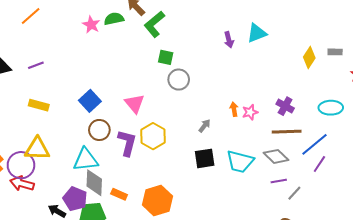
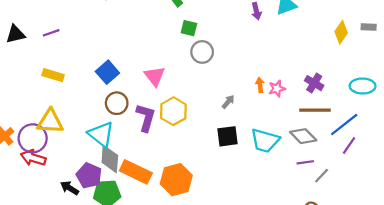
cyan triangle: (85, 160) -> (101, 134), turned 44
orange rectangle: (119, 194) -> (136, 172), size x1.8

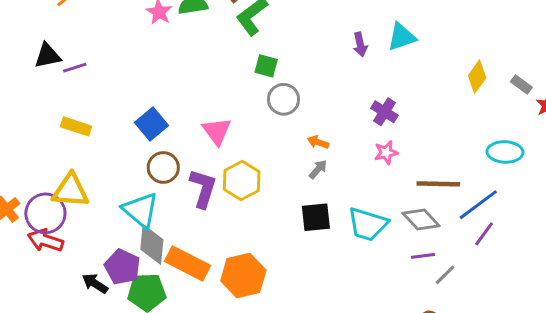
gray rectangle: (369, 27) -> (521, 85), moved, turned 32
black triangle: (15, 34) -> (48, 56), moved
purple cross: (314, 83) -> (384, 112), moved
orange arrow: (260, 85) -> (318, 142), moved, turned -64

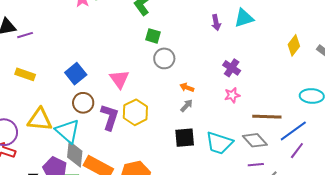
yellow triangle: (70, 191) -> (40, 120), moved

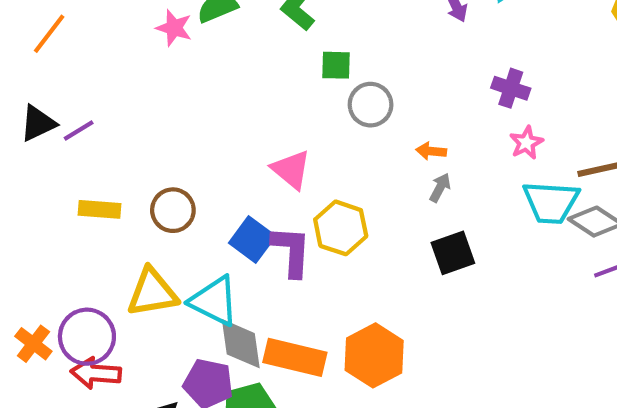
blue square: (76, 74) -> (252, 240), moved
brown circle: (83, 103) -> (173, 210), moved
cyan trapezoid: (219, 143) -> (551, 202), moved

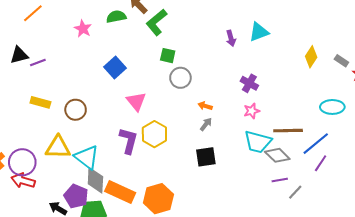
pink star: (174, 28) -> (83, 29), moved
blue square: (252, 240) -> (115, 67), moved

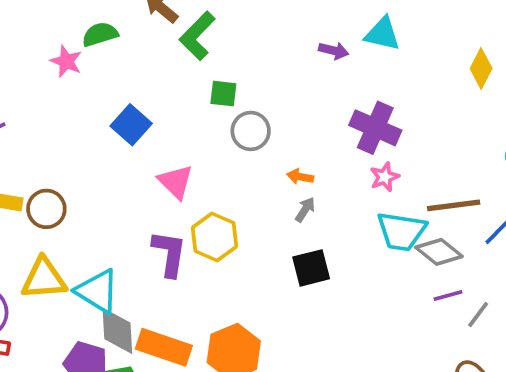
green semicircle: (116, 17) -> (100, 34), moved
cyan triangle: (259, 32) -> (382, 34), turned 40
purple arrow: (231, 38) -> (334, 51), turned -56
purple cross: (249, 83) -> (375, 128), size x1.5
brown circle: (76, 110) -> (46, 209), moved

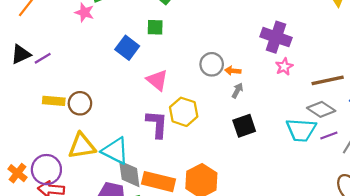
green square: (223, 94) -> (155, 27), moved
gray circle: (251, 131) -> (212, 64), moved
cyan trapezoid: (401, 231) -> (301, 130), moved

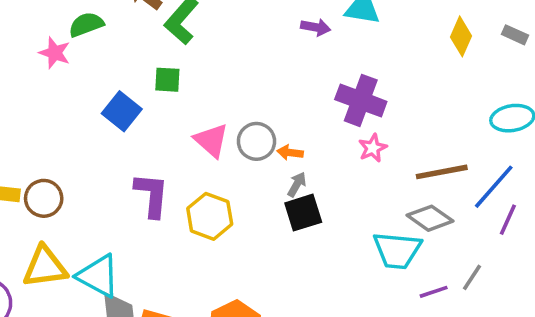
pink triangle: (157, 80) -> (211, 140), moved
purple L-shape: (157, 124) -> (152, 195), moved
black square: (244, 126) -> (303, 213), moved
purple line: (329, 135) -> (434, 292), moved

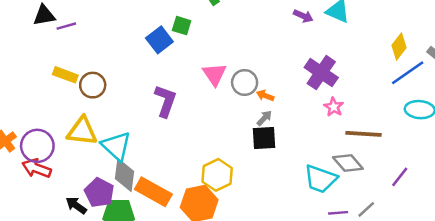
green square: (167, 80) -> (182, 26), moved
pink star: (373, 148) -> (334, 107), moved, turned -30
blue line: (494, 187) -> (408, 73), moved
yellow hexagon: (210, 216) -> (217, 175), moved

